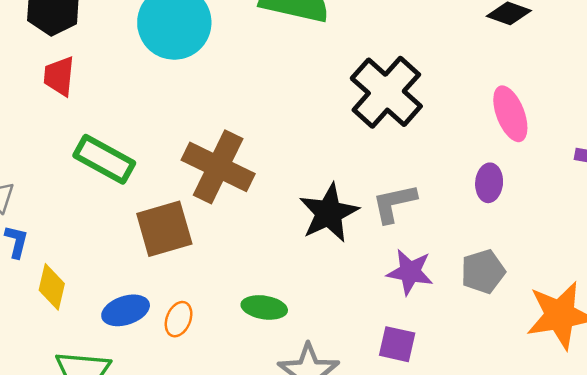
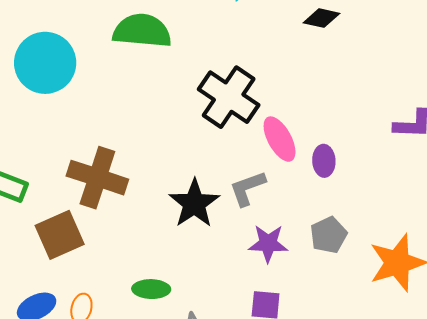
pink ellipse: (510, 114) -> (280, 139), moved

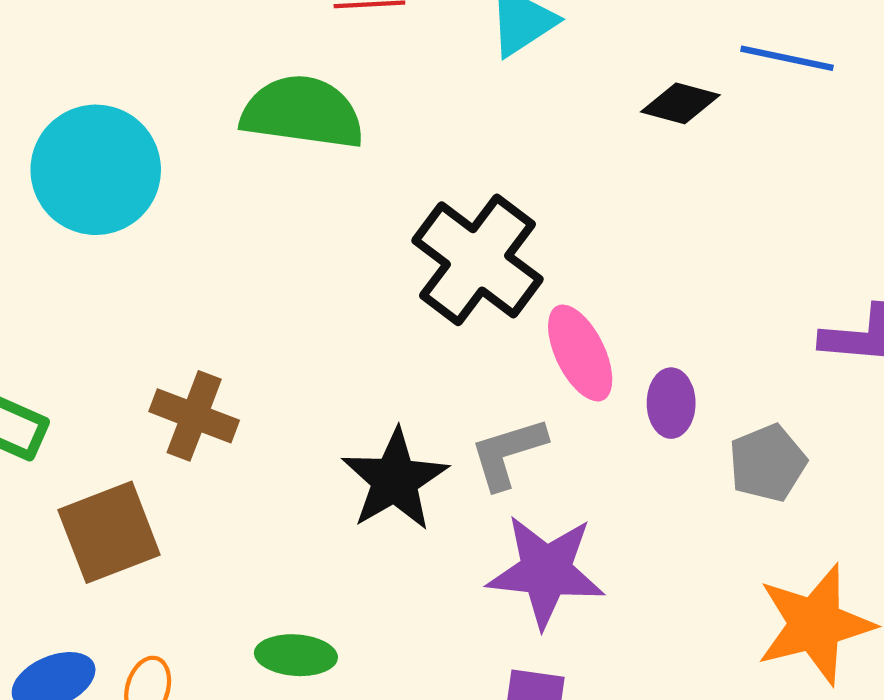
brown cross: (97, 178) -> (194, 416), size x0.7
gray pentagon: (329, 235) -> (768, 463), moved
purple star: (268, 243) -> (546, 571), size x1.4

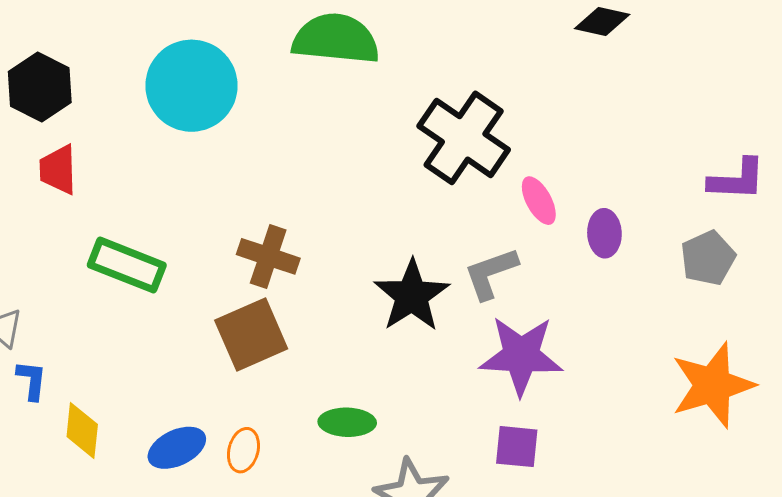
pink ellipse: (580, 353) -> (539, 201), size x0.7
gray pentagon: (768, 463) -> (708, 258), moved
brown square: (109, 532) -> (251, 334), moved

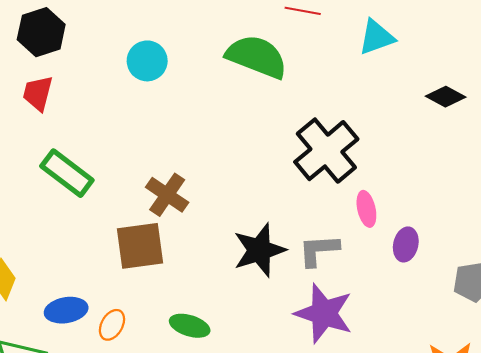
cyan circle: (192, 86) -> (147, 61), size x0.6

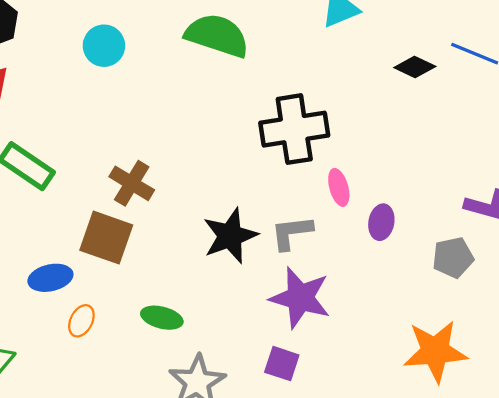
black cross: (326, 151) -> (294, 129), turned 34
brown square: (140, 246) -> (106, 238), turned 30
blue ellipse: (66, 310) -> (50, 278), moved

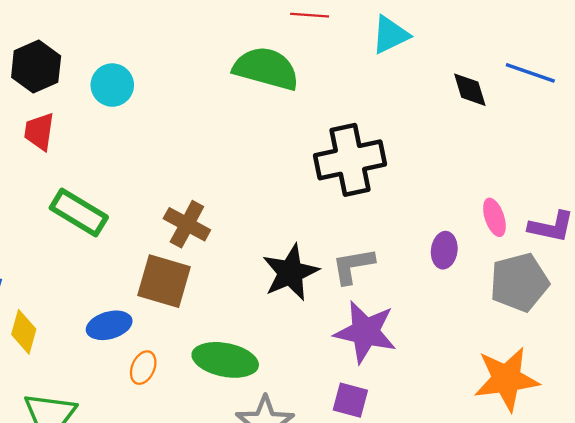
cyan circle: (104, 46) -> (112, 85), moved
black diamond: (415, 67) -> (470, 90), turned 51
pink ellipse: (339, 187) -> (494, 217), moved
gray pentagon: (453, 258) -> (519, 282), size x1.4
green ellipse: (162, 318) -> (225, 360), size x1.5

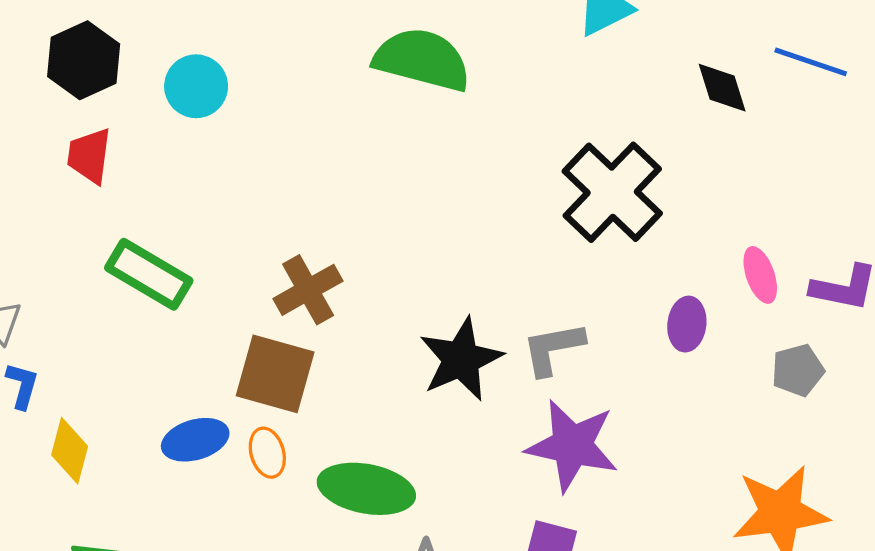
black cross: (350, 160) -> (612, 192), moved, turned -34
brown cross: (187, 224) -> (308, 290), turned 33
gray pentagon: (519, 282) -> (798, 370), size x0.6
orange ellipse: (143, 368) -> (267, 453), moved, turned -40

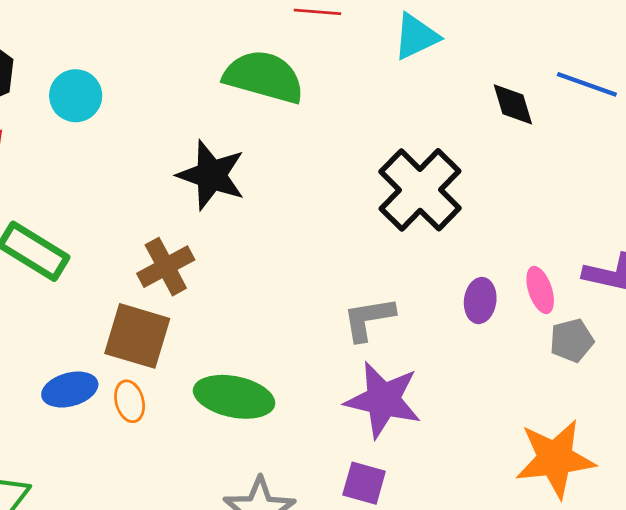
pink ellipse: (760, 275) -> (540, 290), moved
black star: (461, 359) -> (211, 175), moved, turned -30
green ellipse: (366, 489) -> (234, 397), moved

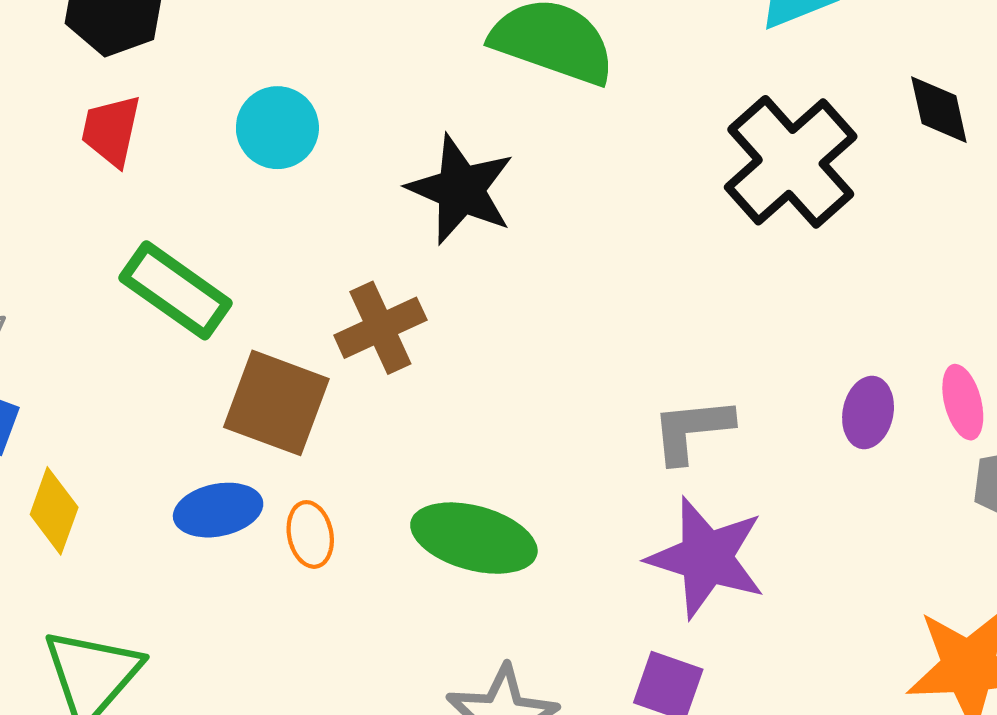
cyan circle: (76, 96) -> (277, 128), moved
black cross: (420, 190) -> (791, 162), moved
brown square: (137, 336) -> (276, 403), moved

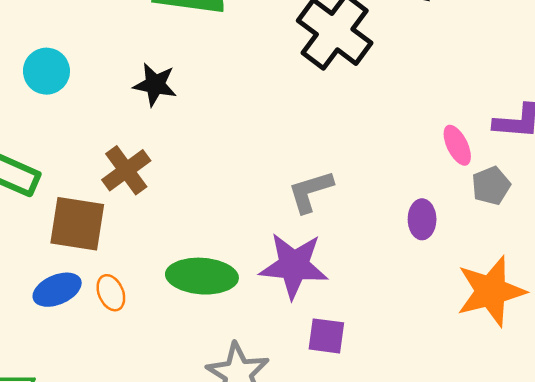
black star: (461, 189) -> (155, 85), size x0.7
purple ellipse: (868, 412) -> (422, 219), moved
purple star: (706, 558) -> (294, 266), moved

